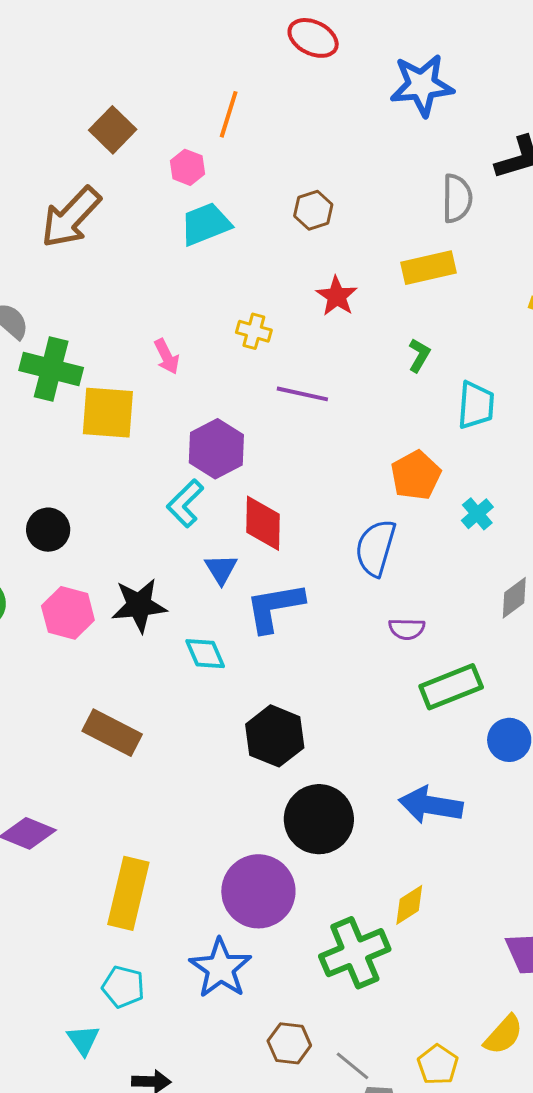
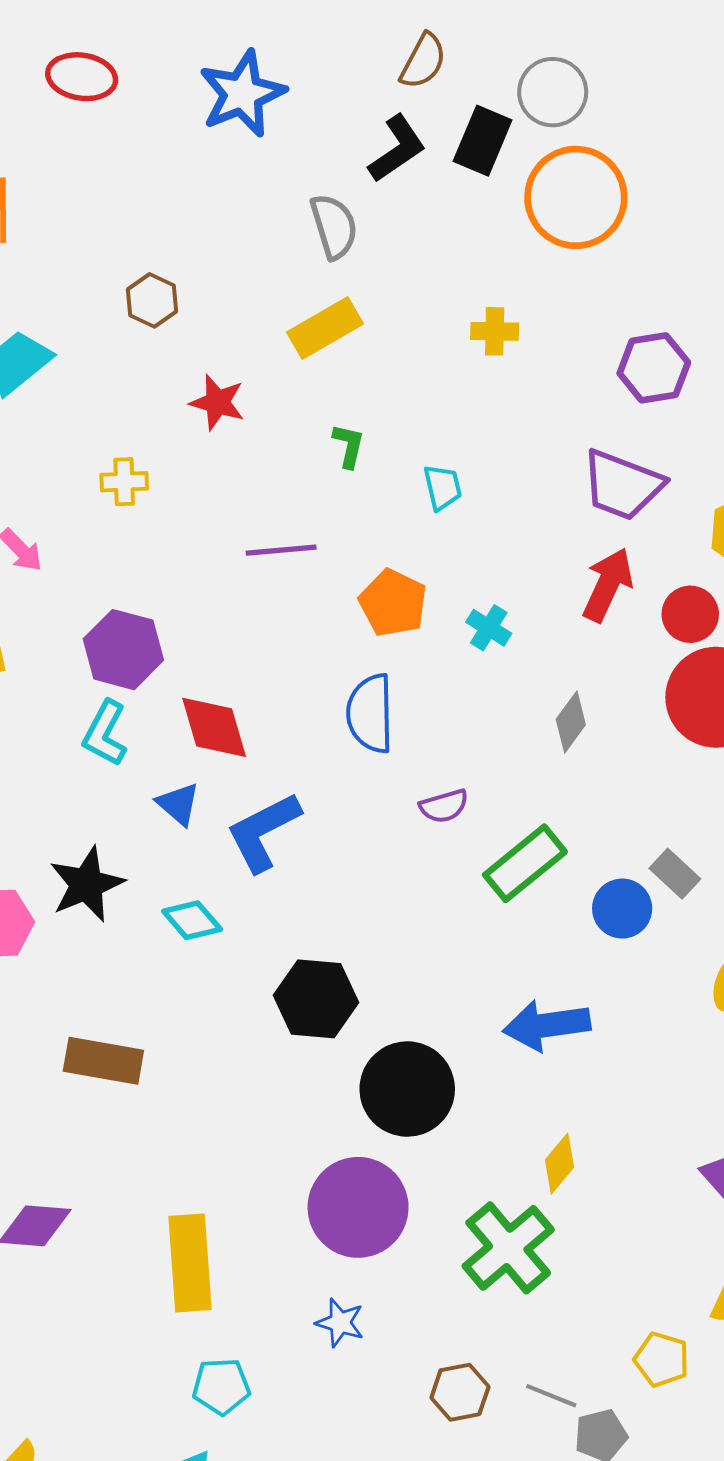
purple line: (302, 394) -> (281, 550), moved
cyan trapezoid: (476, 405) -> (443, 487), size x0.7
blue star: (221, 968) -> (340, 1323), size x0.6

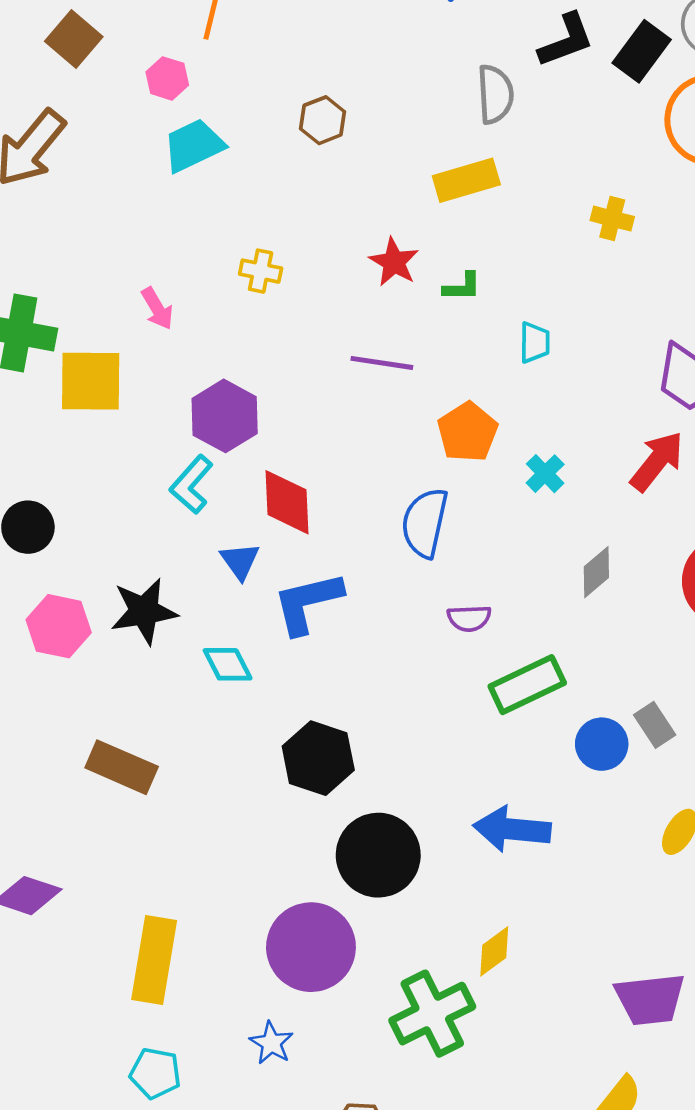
red star: (217, 402) -> (394, 262), moved
green L-shape: (349, 446) -> (462, 287), turned 63

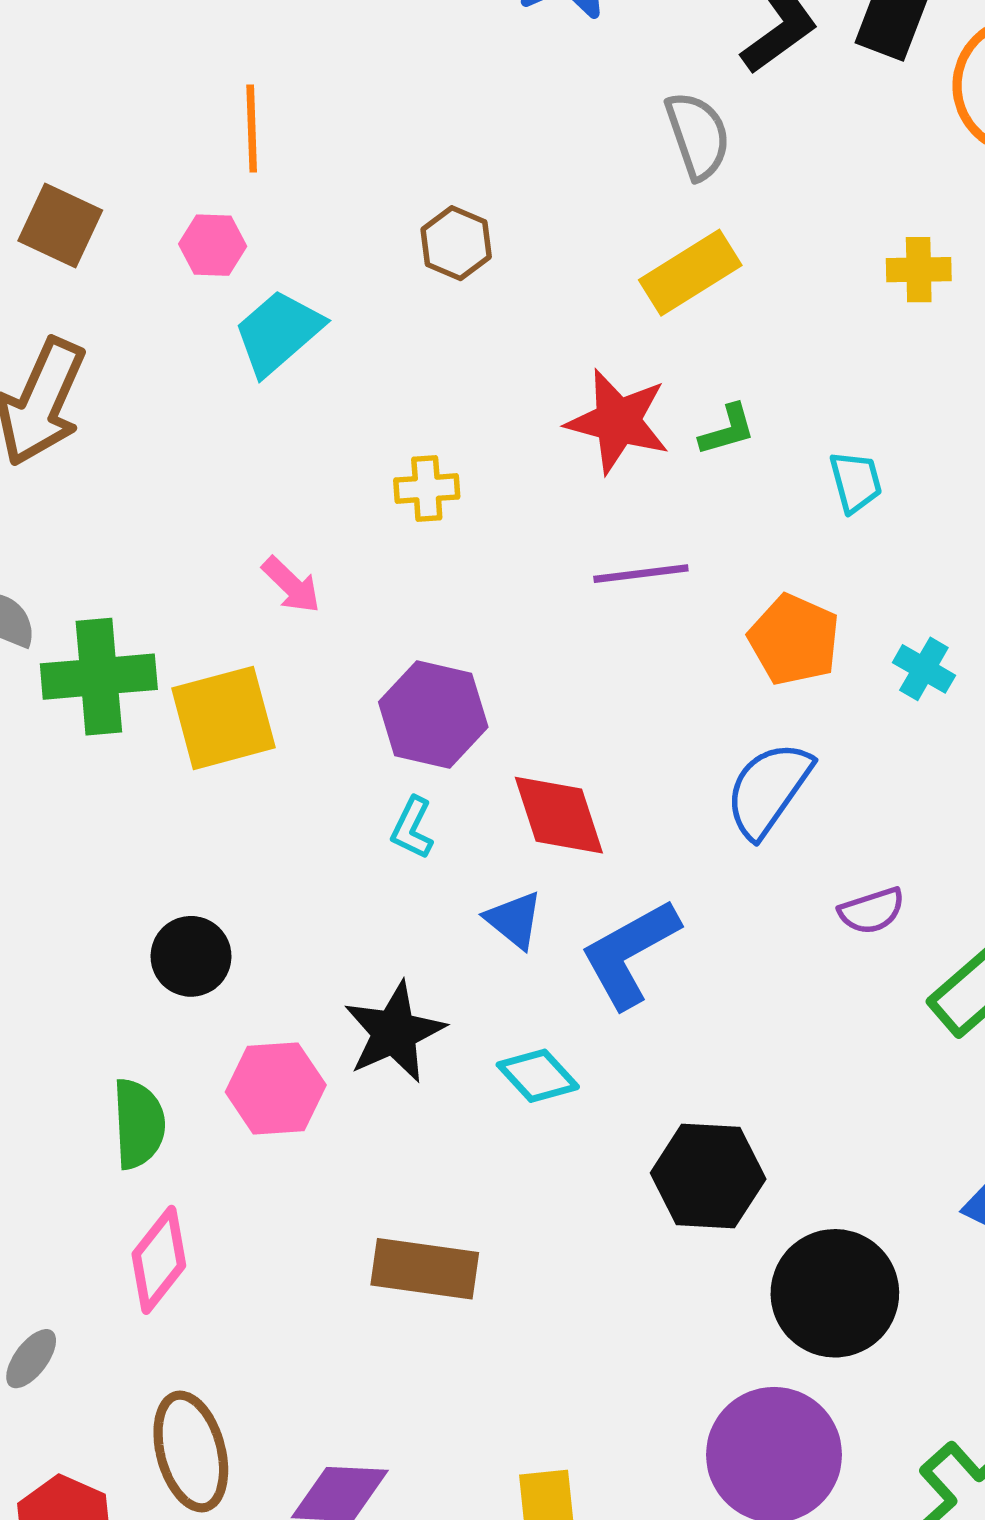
red star: (394, 262) -> (618, 421), size x1.4
cyan L-shape: (191, 484) -> (412, 828), size x0.7
blue semicircle: (425, 523) -> (768, 789), turned 38

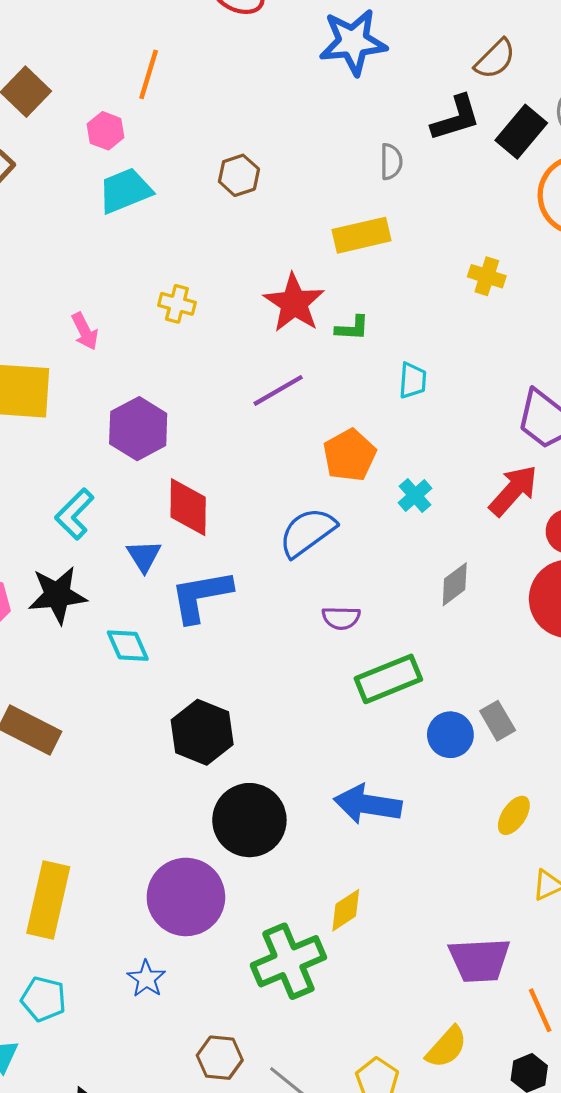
gray semicircle: (698, 135) -> (391, 162), size x0.7
purple line: (641, 574) -> (278, 390), turned -42
cyan L-shape: (412, 828) -> (74, 514), moved, size x1.4

